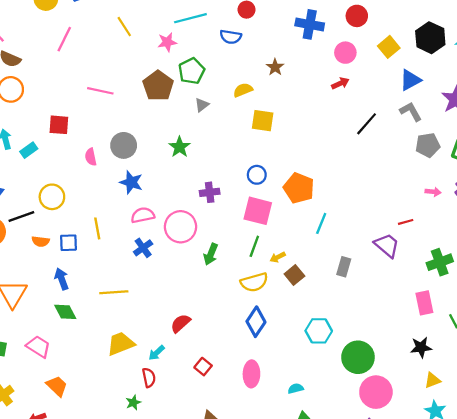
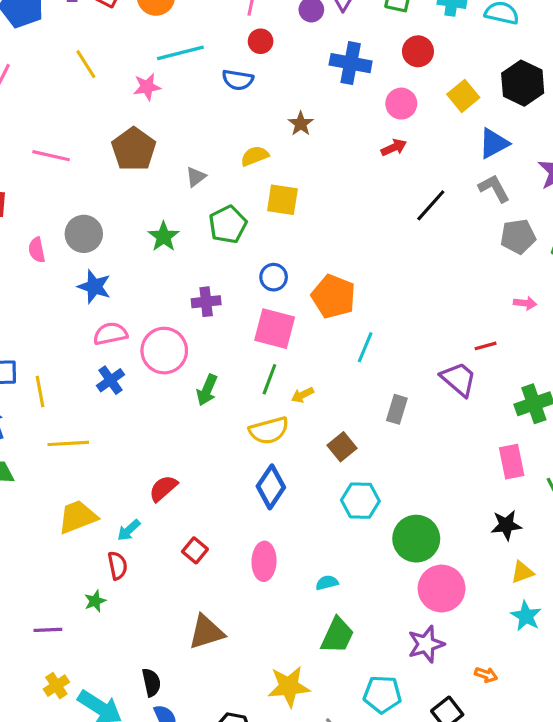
green pentagon: (192, 71) -> (228, 224), moved
yellow line: (97, 228) -> (40, 392), moved
brown square: (294, 275) -> (342, 447), moved

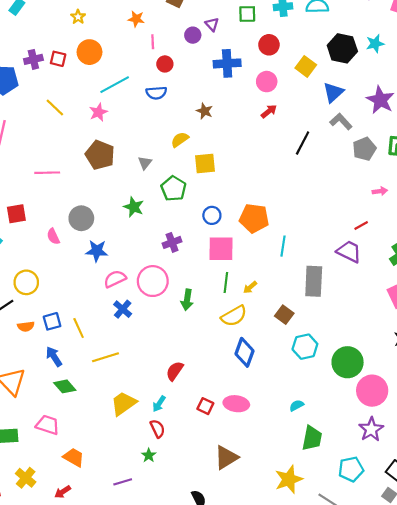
gray rectangle: (397, 409) -> (314, 281), size x1.6
pink ellipse: (264, 561) -> (236, 404), moved, turned -70

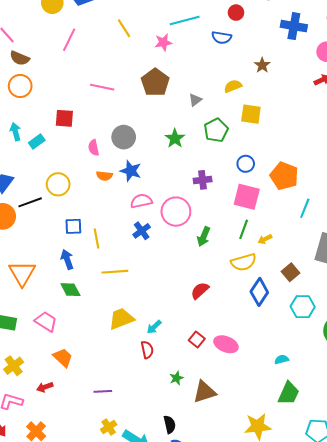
orange semicircle: (26, 326) -> (104, 176), moved
blue diamond: (244, 352) -> (259, 292), moved
red semicircle: (175, 371) -> (200, 291), moved
green star: (149, 455) -> (176, 378), moved

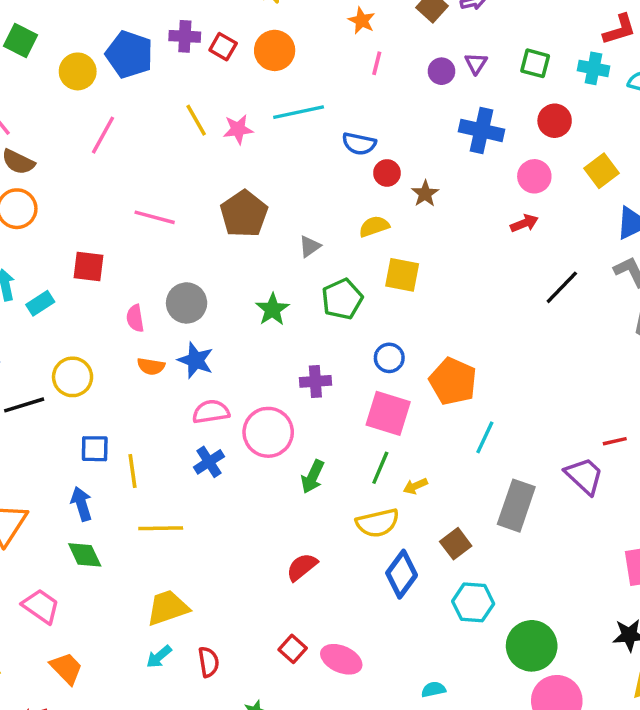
red circle: (236, 13) -> (387, 173), moved
pink star: (163, 42) -> (238, 129), moved
cyan arrow: (154, 327) -> (159, 657), moved

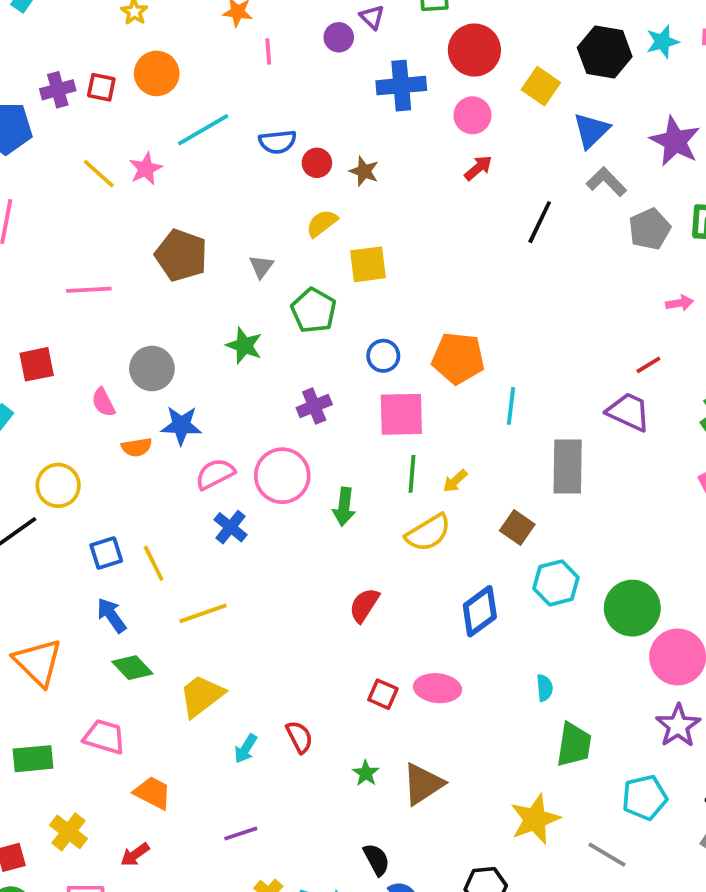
red circle: (555, 121) -> (474, 50), size x1.4
blue diamond: (402, 574) -> (480, 611), moved, turned 36
yellow trapezoid: (168, 608) -> (202, 696), moved
cyan semicircle: (433, 689) -> (545, 688), turned 115

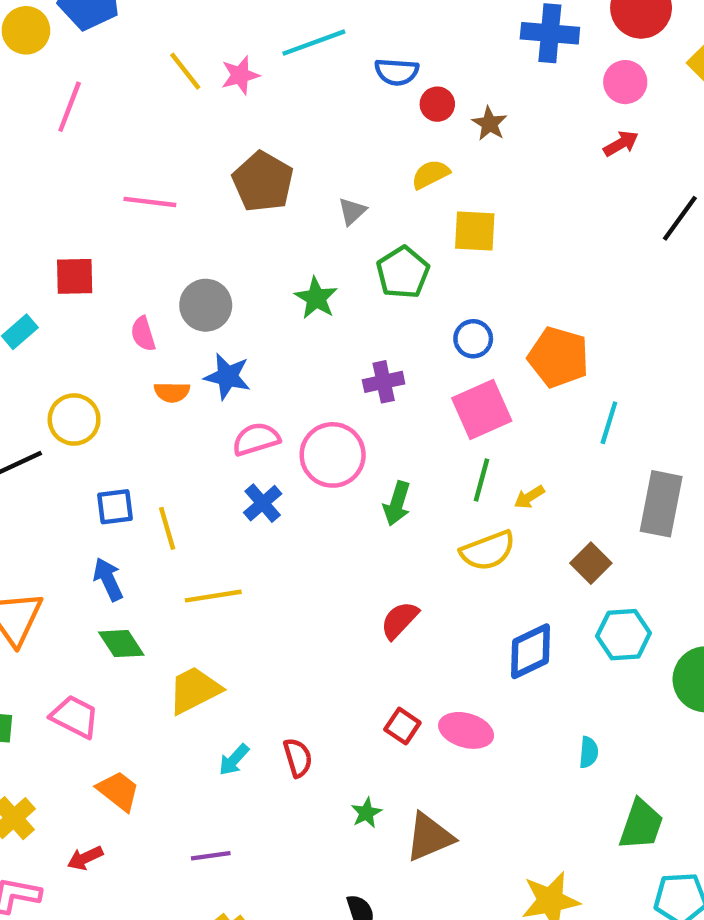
pink square: (401, 414) -> (482, 410), turned -33
green trapezoid: (574, 745) -> (641, 825), moved

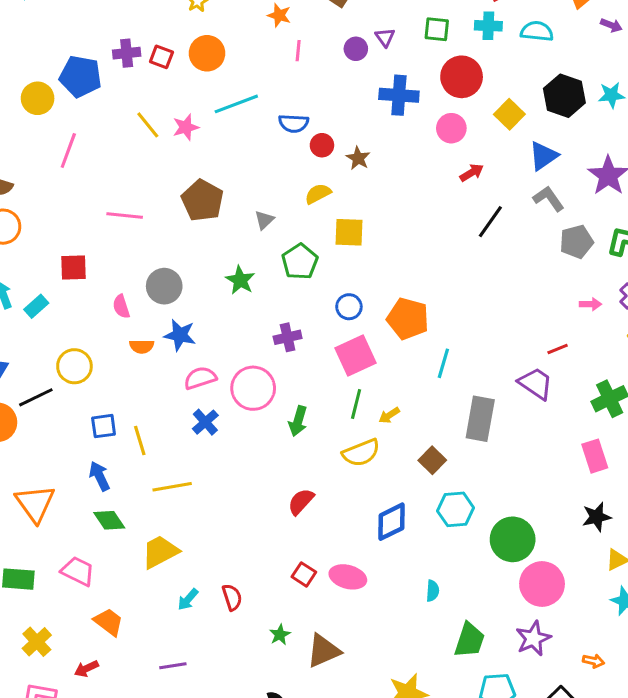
red arrow: (621, 144) -> (472, 173), moved

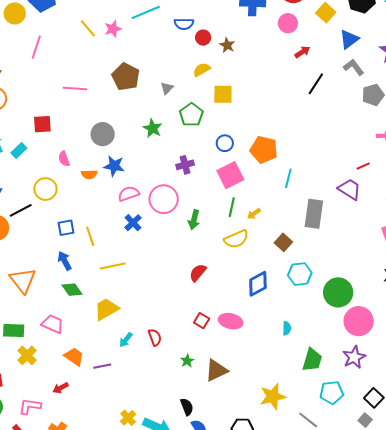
pink semicircle: (121, 306) -> (64, 159), moved
yellow cross: (37, 642) -> (27, 355), moved
purple line: (173, 666) -> (102, 366), moved

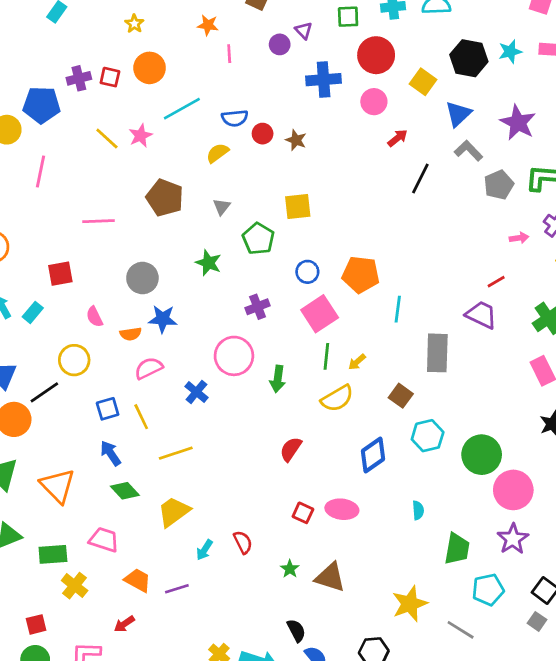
yellow semicircle: (202, 70) -> (217, 153), moved
pink semicircle: (129, 194) -> (149, 368), moved
brown triangle: (216, 370) -> (330, 577), turned 50

